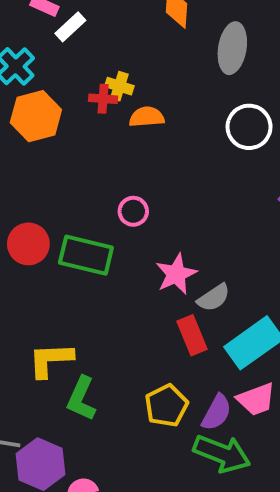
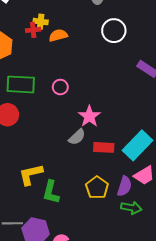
green rectangle: (86, 255) -> (21, 84), moved
gray semicircle: (214, 298) -> (77, 137), moved
red rectangle: (192, 335) -> (104, 147), turned -54
green arrow: (222, 454) -> (131, 208), size x0.7

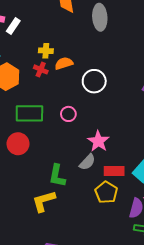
red cross: (33, 30) -> (41, 69), moved, turned 32
white circle: (114, 31) -> (94, 81), moved
yellow pentagon: (97, 188) -> (106, 192), moved
green L-shape: (51, 192) -> (57, 176), moved

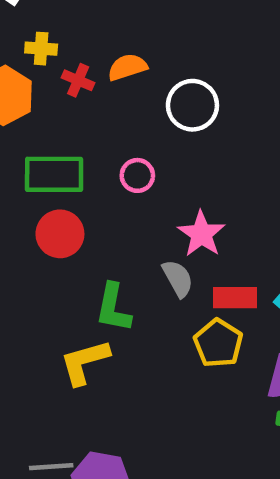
yellow cross: (46, 51) -> (41, 49), moved
red circle: (18, 144) -> (60, 234), moved
gray semicircle: (87, 162) -> (178, 278), turned -72

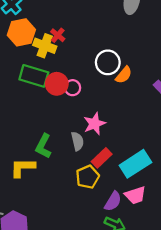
yellow cross: (41, 49) -> (45, 46), moved, size x1.5
orange semicircle: (127, 67) -> (124, 75), moved, turned 132
red circle: (60, 234) -> (57, 84), moved
red rectangle: (235, 298) -> (102, 158), turned -60

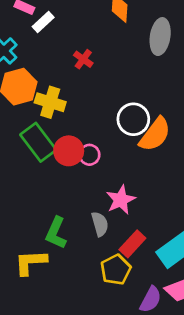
red cross: (58, 35) -> (83, 59), moved
orange semicircle: (124, 75) -> (155, 134), size x1.5
green rectangle: (34, 76) -> (38, 142), turned 40

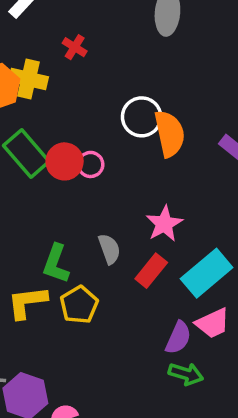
yellow cross: (50, 102) -> (28, 79), moved
orange semicircle: (155, 134) -> (170, 134), turned -45
pink star: (121, 200) -> (164, 224), moved
yellow pentagon: (116, 270) -> (79, 305), moved

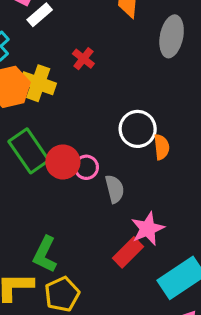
orange semicircle: (170, 134) -> (161, 147), size x0.6
gray semicircle: (109, 249) -> (115, 189), moved
red rectangle: (151, 271) -> (128, 252), moved

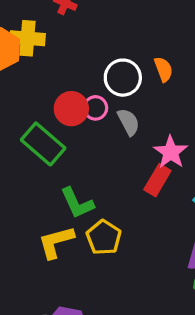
white circle: (138, 129) -> (123, 78), moved
green rectangle: (29, 151) -> (43, 144), moved
green L-shape: (45, 254) -> (77, 203), turned -36

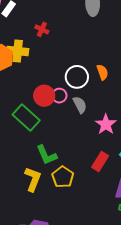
red rectangle: (157, 180) -> (100, 161), moved
yellow L-shape: (56, 242) -> (33, 179), turned 125

